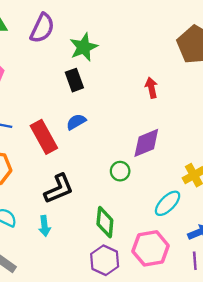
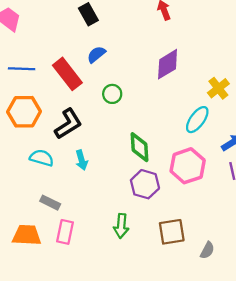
green circle: (120, 171) -> (112, 94), moved
black L-shape: (59, 189) -> (68, 124), moved

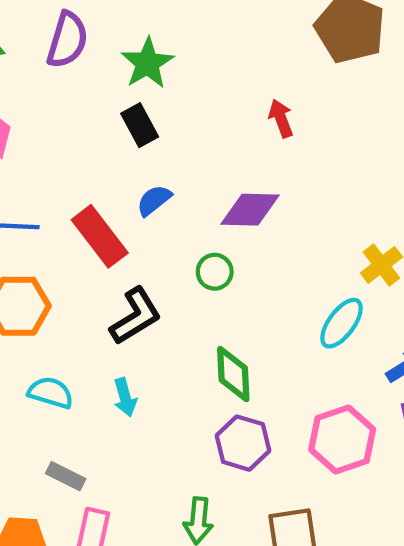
purple diamond: (168, 64) -> (250, 210), moved, turned 32
green circle: (112, 94) -> (215, 272), moved
black L-shape: (68, 124) -> (136, 316), moved
pink hexagon: (188, 166) -> (342, 440), moved

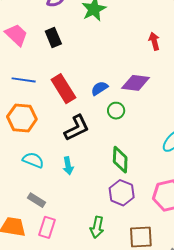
black rectangle: (140, 125) -> (53, 37), moved
blue semicircle: (154, 200) -> (99, 88), moved

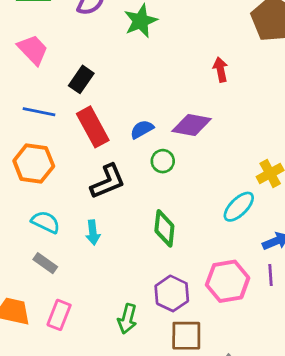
black rectangle: (53, 37) -> (81, 79), moved, turned 54
purple hexagon: (122, 193) -> (172, 293), moved
gray rectangle: (36, 200) -> (45, 263), moved

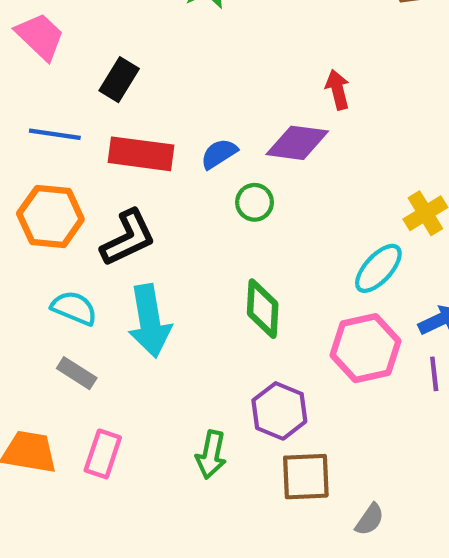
red arrow: (221, 70) -> (338, 90), moved
red rectangle: (93, 127) -> (141, 154), turned -51
black L-shape: (108, 182) -> (128, 238), moved
cyan arrow: (93, 233) -> (150, 321), size x1.8
pink hexagon: (228, 281) -> (365, 348), moved

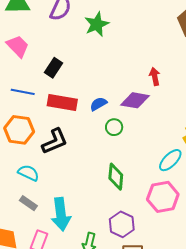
cyan arrow: (150, 321) -> (61, 214), moved

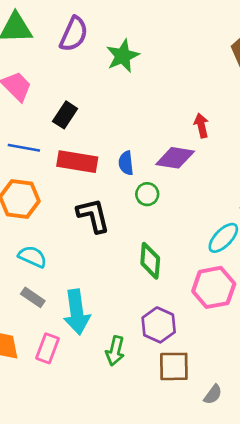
blue semicircle: (98, 104) -> (126, 163), turned -66
black L-shape: (55, 141) -> (93, 215), moved, turned -80

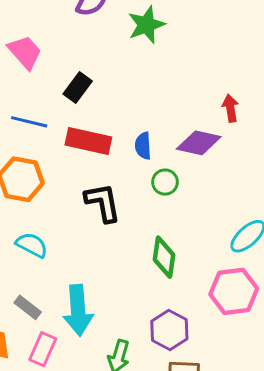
gray rectangle: (33, 297) -> (28, 307), moved

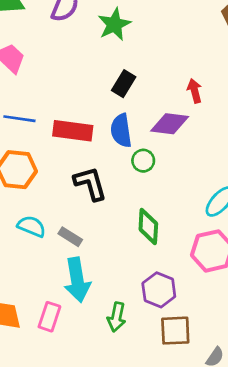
black rectangle: (78, 87) -> (124, 84), moved
blue semicircle: (143, 146) -> (121, 131), size x1.4
gray rectangle: (28, 307) -> (70, 237), moved

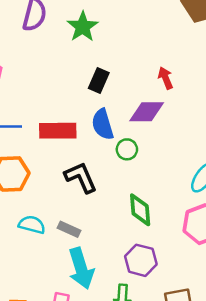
purple hexagon: (159, 290) -> (141, 260), moved

